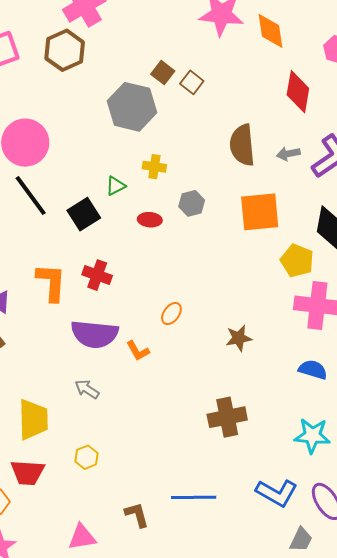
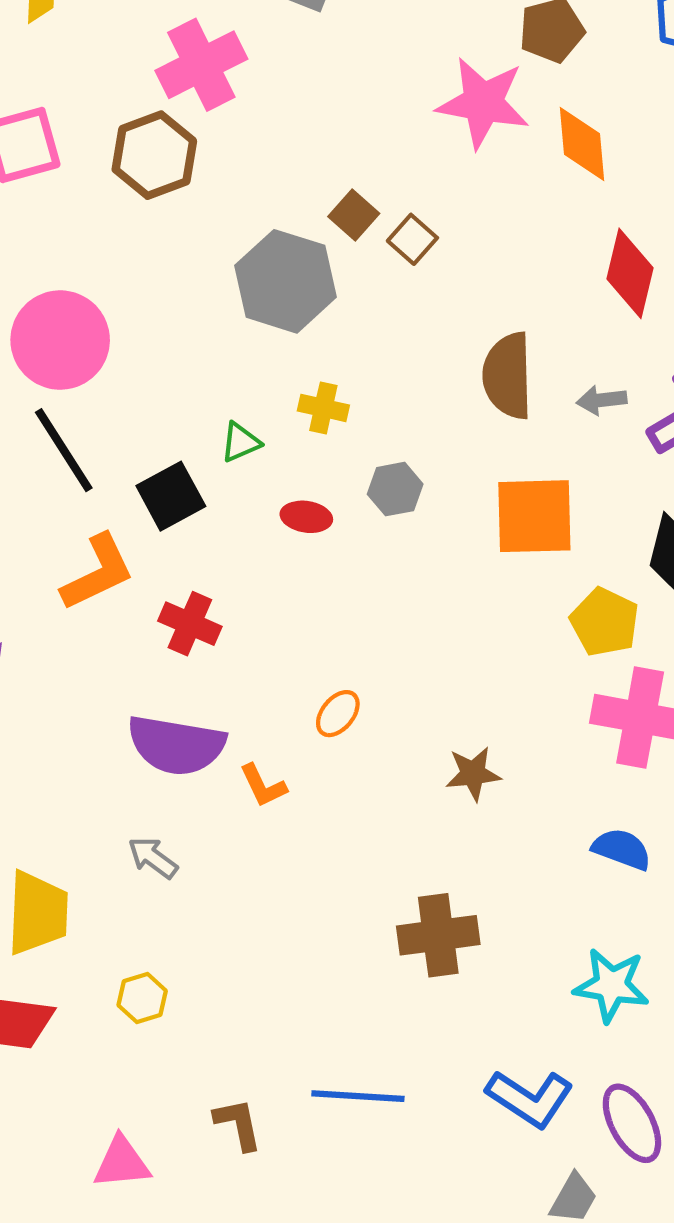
orange L-shape: (51, 282) -> (98, 572), moved, turned 57

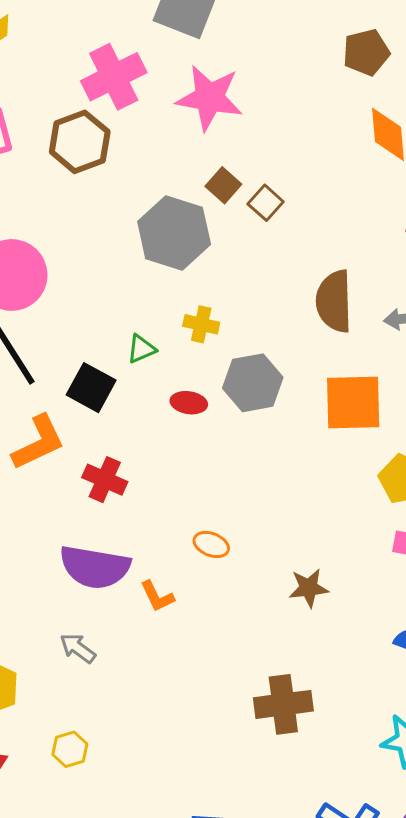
pink star: (483, 103) -> (209, 98), moved
gray hexagon: (395, 489) -> (253, 383), size x1.5
black square: (171, 496) -> (91, 388), turned -33
orange ellipse: (338, 714) -> (211, 545), turned 72

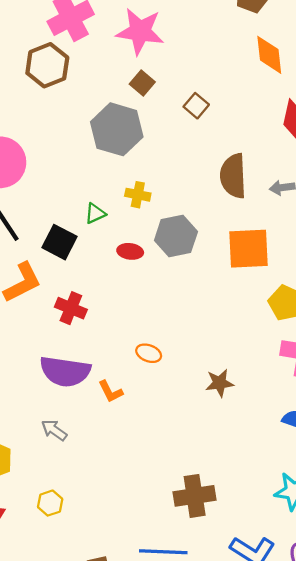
brown square: (223, 185) -> (142, 83), moved
brown square: (266, 203) -> (196, 106), moved
brown cross: (283, 704) -> (195, 496), moved

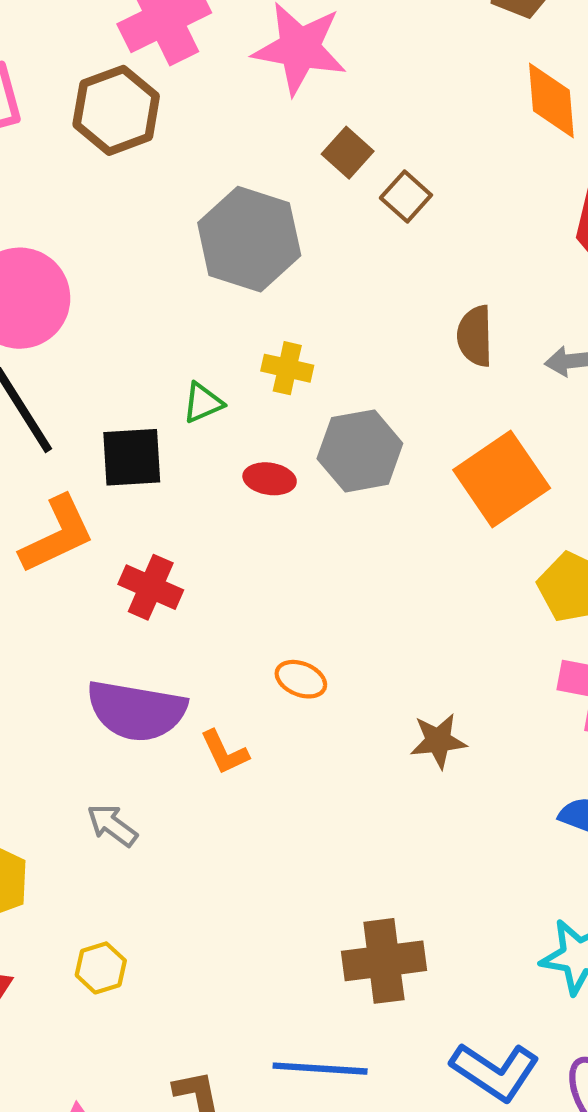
brown square: (142, 83) -> (348, 153), moved
brown semicircle: (233, 176) -> (475, 336), size x0.7
black square: (60, 242) -> (132, 457), turned -32
orange square: (249, 249) -> (502, 479), turned -33

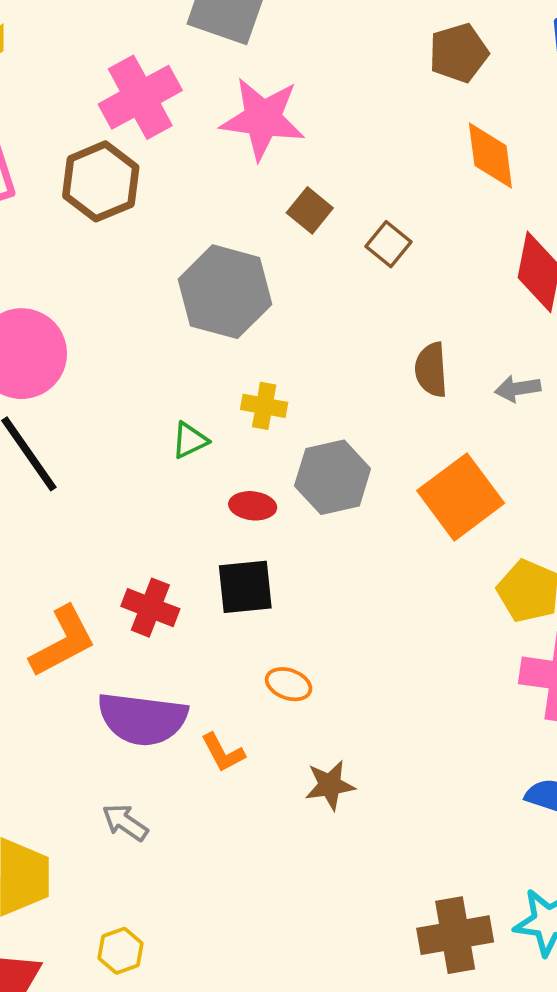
brown square: (406, 197) -> (388, 244), moved
black square: (132, 457) -> (245, 587), moved
orange L-shape: (57, 535) -> (63, 642), moved
brown star: (438, 741) -> (330, 785), moved
brown cross: (384, 961) -> (455, 935), moved

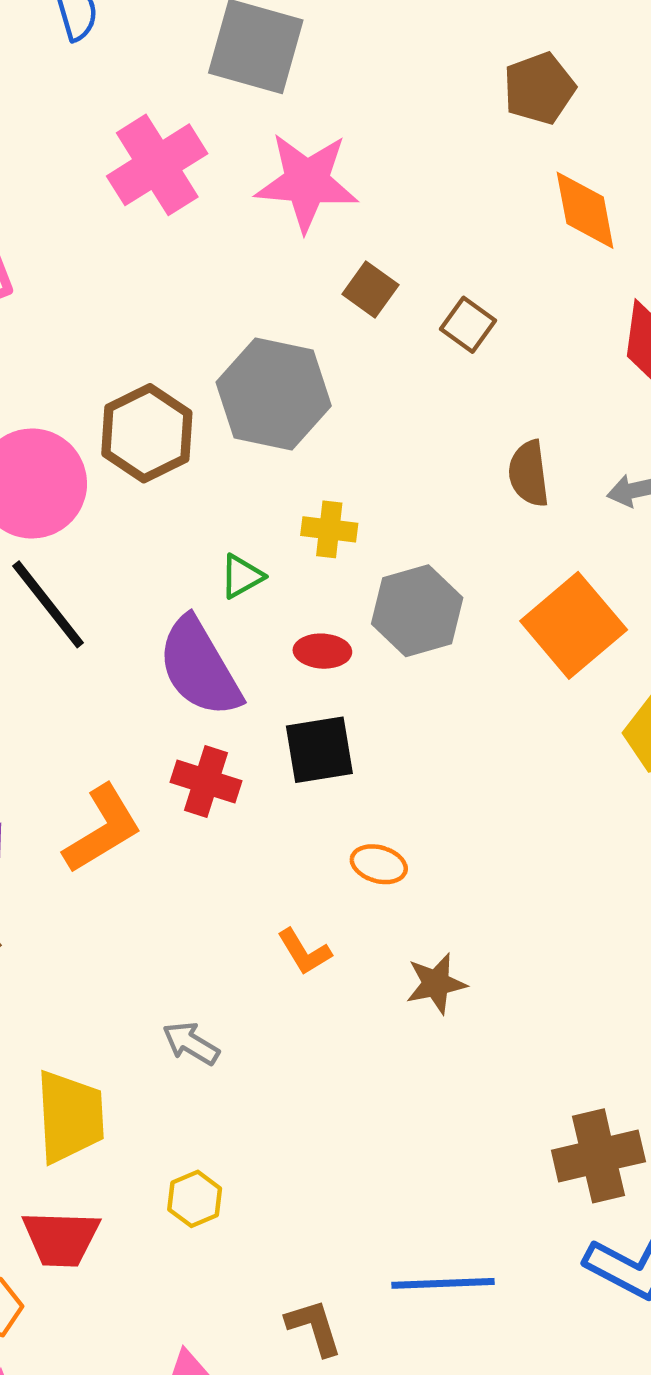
brown hexagon: (101, 181) -> (147, 433), moved
purple semicircle: (142, 719) -> (199, 667), moved, turned 56

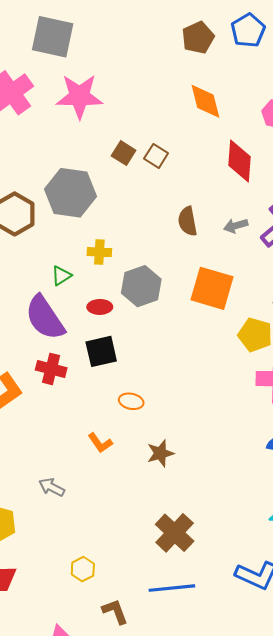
brown pentagon: (539, 88) -> (198, 38), moved
brown square: (370, 290) -> (124, 153), moved
orange square: (574, 625) -> (212, 288), turned -30
brown cross: (598, 1156) -> (175, 533), moved, turned -30
yellow hexagon: (195, 1199) -> (83, 569), moved

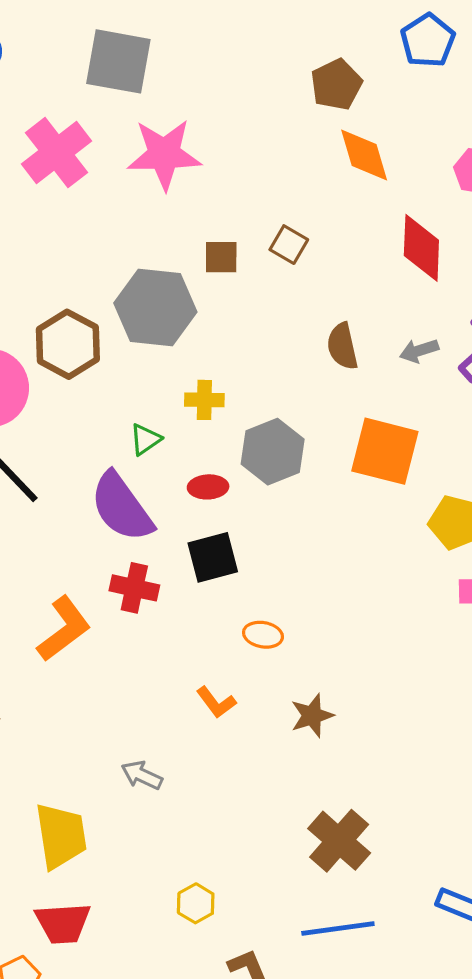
brown pentagon: (198, 38) -> (336, 84), moved
brown square: (124, 153) -> (221, 257), moved, turned -30

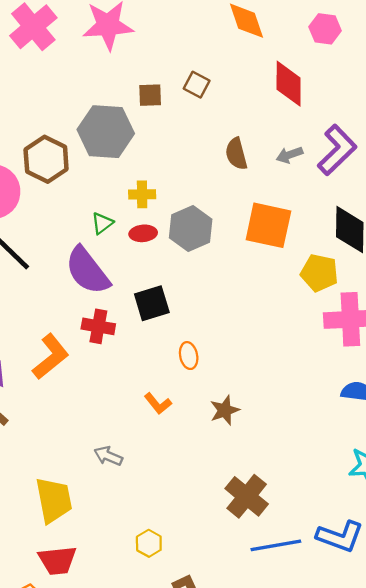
red ellipse: (208, 487) -> (143, 233), moved
orange ellipse: (263, 635) -> (189, 356), turned 70
blue line: (338, 928) -> (276, 545), moved

